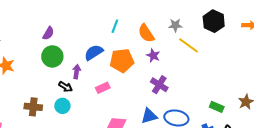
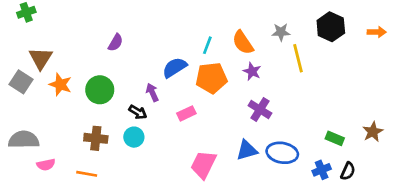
cyan line: (115, 26) -> (207, 45), moved
yellow line: (188, 45) -> (298, 58), turned 40
green circle: (52, 56) -> (100, 90), moved
purple arrow: (77, 72) -> (152, 92), turned -32

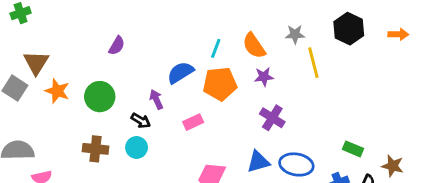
purple star: (252, 71) -> (264, 77), turned -30
brown star: (373, 132) -> (393, 166), moved, turned -30

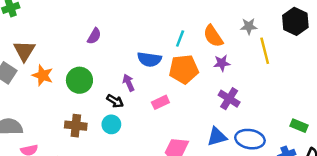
blue semicircle: (180, 73) -> (149, 59), turned -140

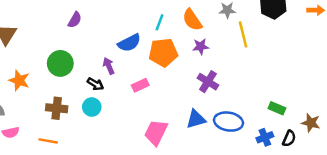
blue semicircle: (149, 59) -> (129, 43), turned -35
orange star: (43, 75) -> (19, 80), moved

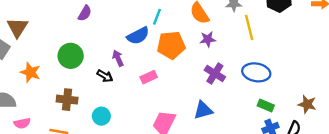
cyan line: (160, 22) -> (157, 17), moved
cyan circle: (92, 107) -> (101, 116), moved
green rectangle: (277, 108) -> (266, 105), moved
blue ellipse: (229, 122) -> (256, 72), moved
brown star: (311, 123) -> (307, 104), moved

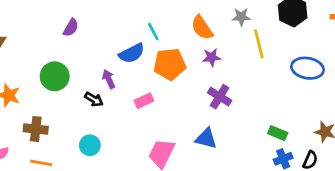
cyan line: (157, 17) -> (153, 32), turned -49
blue ellipse: (256, 72) -> (307, 68), moved
brown cross: (67, 100) -> (36, 129), moved
blue triangle: (203, 110) -> (206, 138), turned 30

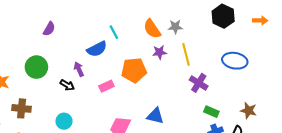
gray star: (241, 17) -> (175, 27), moved
yellow line: (259, 44) -> (186, 54), moved
orange pentagon: (170, 64) -> (134, 70), moved
purple cross: (220, 97) -> (199, 83), moved

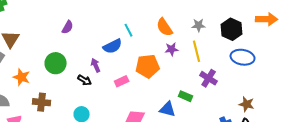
black hexagon: (223, 16) -> (232, 29), moved
orange arrow: (260, 20) -> (267, 19), size x1.5
gray star: (175, 27) -> (199, 25), moved
brown star: (249, 111) -> (247, 104), moved
green rectangle: (211, 112) -> (186, 96), moved

